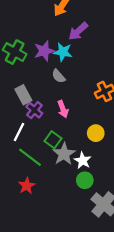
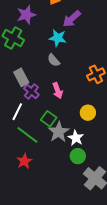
purple star: (44, 51) -> (26, 15), moved

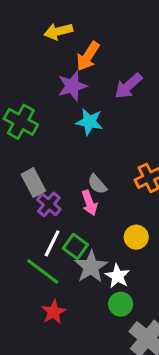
purple star: (26, 15) -> (72, 86), moved
purple arrow: (72, 19) -> (128, 86), moved
gray semicircle: (54, 60) -> (97, 184), moved
white line: (17, 112) -> (52, 243), moved
red star: (24, 161) -> (54, 312), moved

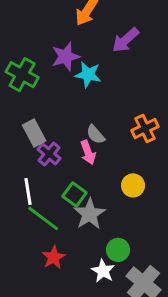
purple star: (72, 86) -> (66, 57), moved
white line: (52, 243) -> (28, 191), moved, turned -35
white star: (117, 276) -> (103, 271), moved

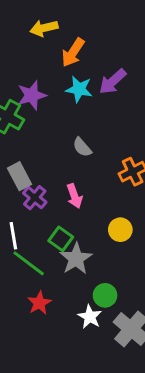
purple star: (66, 57) -> (32, 95), moved
cyan star: (88, 75) -> (79, 89), moved
gray semicircle: (96, 135) -> (82, 147), moved

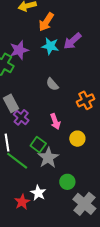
pink arrow: (74, 196) -> (55, 121), moved
red star: (39, 303) -> (22, 202), moved
white star: (90, 317) -> (38, 193), moved

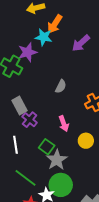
cyan star: (50, 46) -> (44, 37), moved
gray semicircle: (52, 84) -> (61, 86), turned -112
green line: (17, 161) -> (26, 178), moved
green circle: (67, 182) -> (61, 185), moved, size x1.5

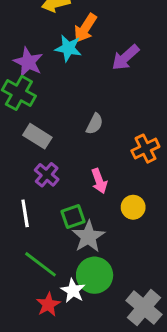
purple star: (28, 52) -> (28, 62), moved, turned -30
gray rectangle: (19, 106) -> (37, 136), moved, turned -30
green square: (47, 147) -> (73, 216), turned 35

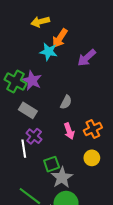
purple star: (28, 62) -> (32, 80), moved
orange cross: (145, 149) -> (93, 129), moved
pink arrow: (99, 181) -> (69, 131), moved
white line: (25, 213) -> (24, 149), moved

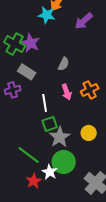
purple cross: (34, 136) -> (13, 90), moved, turned 35
white line: (24, 149) -> (45, 103), moved
yellow circle: (92, 158) -> (89, 133), moved

